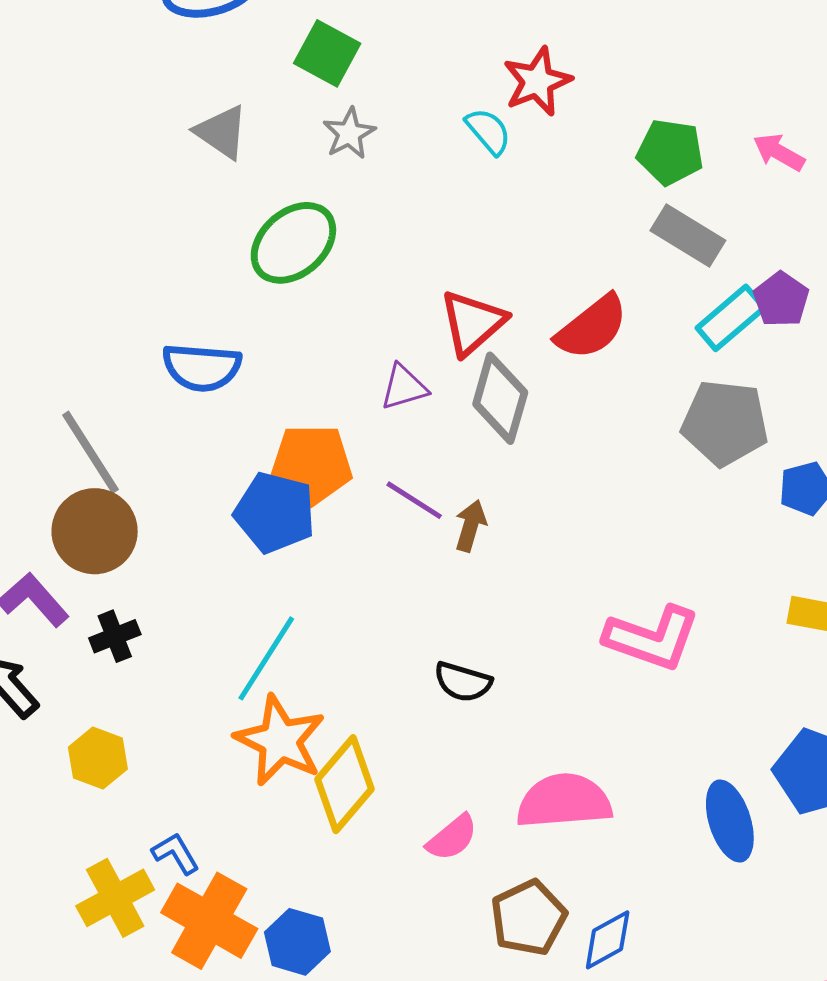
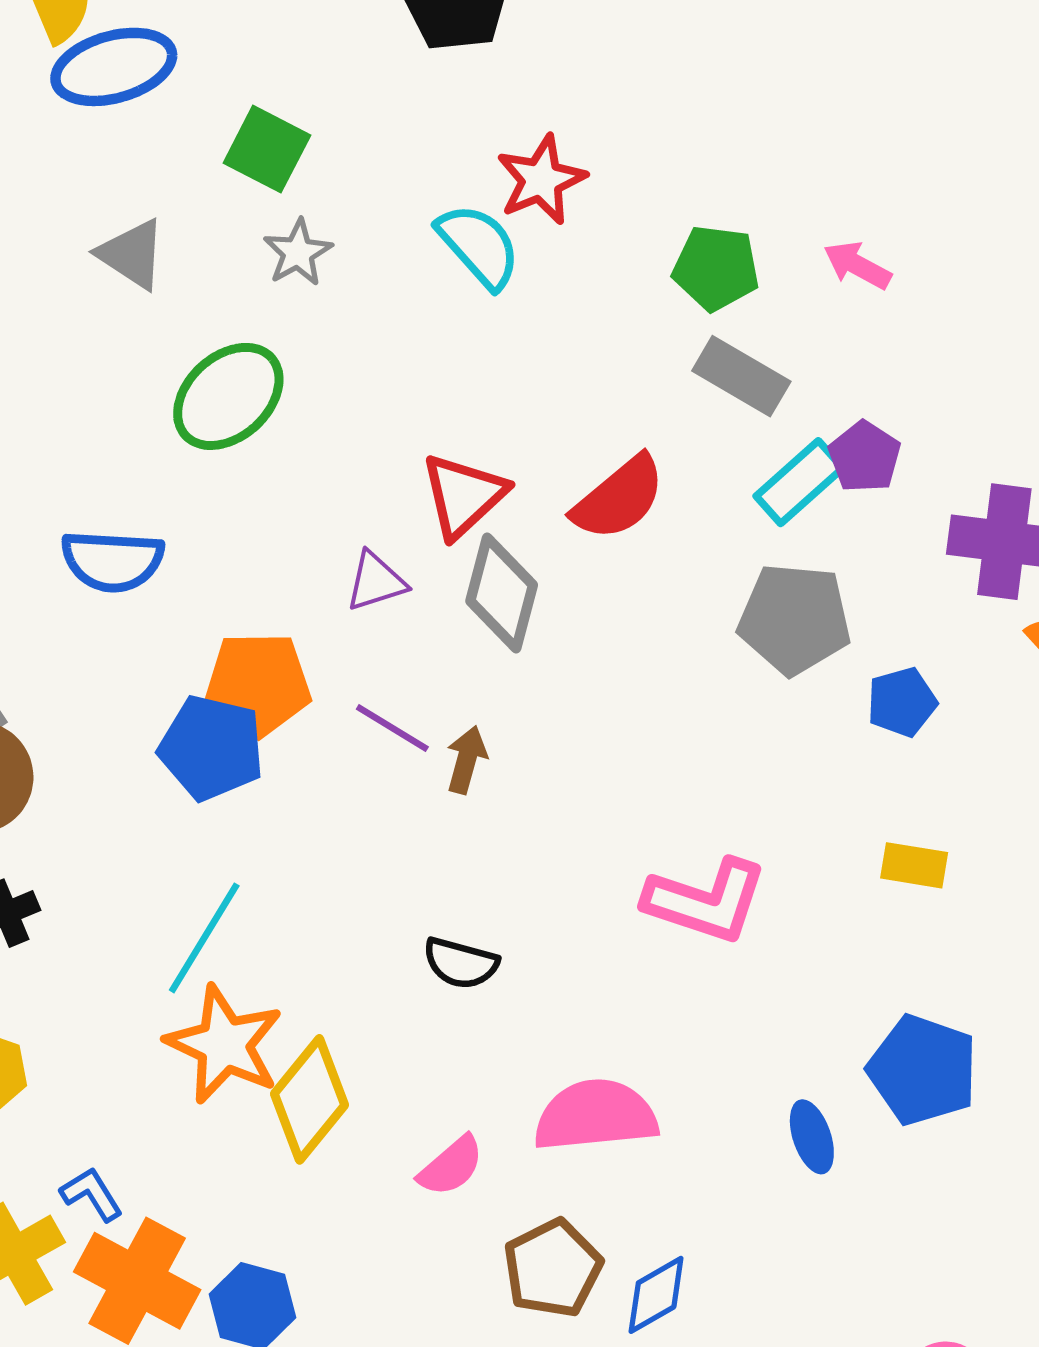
cyan semicircle: (488, 131) -> (479, 246), size x1.4
blue ellipse: (730, 821) -> (812, 1137), size x0.7

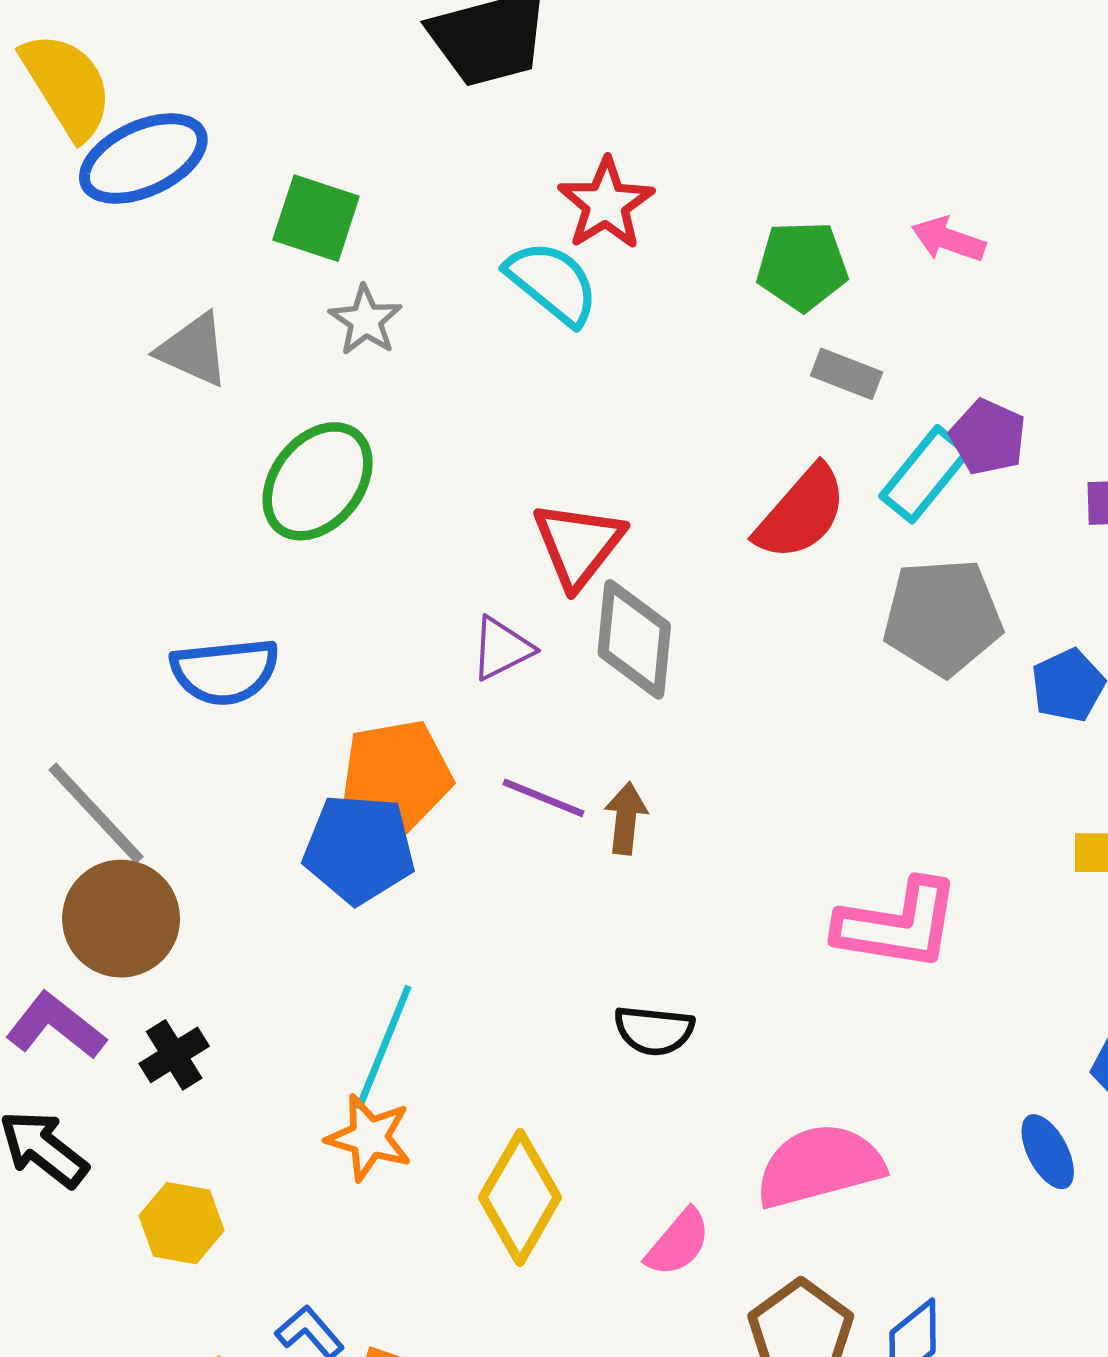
gray rectangle: (741, 376) -> (847, 374), size x0.7
red semicircle: (619, 498) -> (801, 513), moved
orange star: (224, 1044) -> (369, 1138), moved, size x0.7

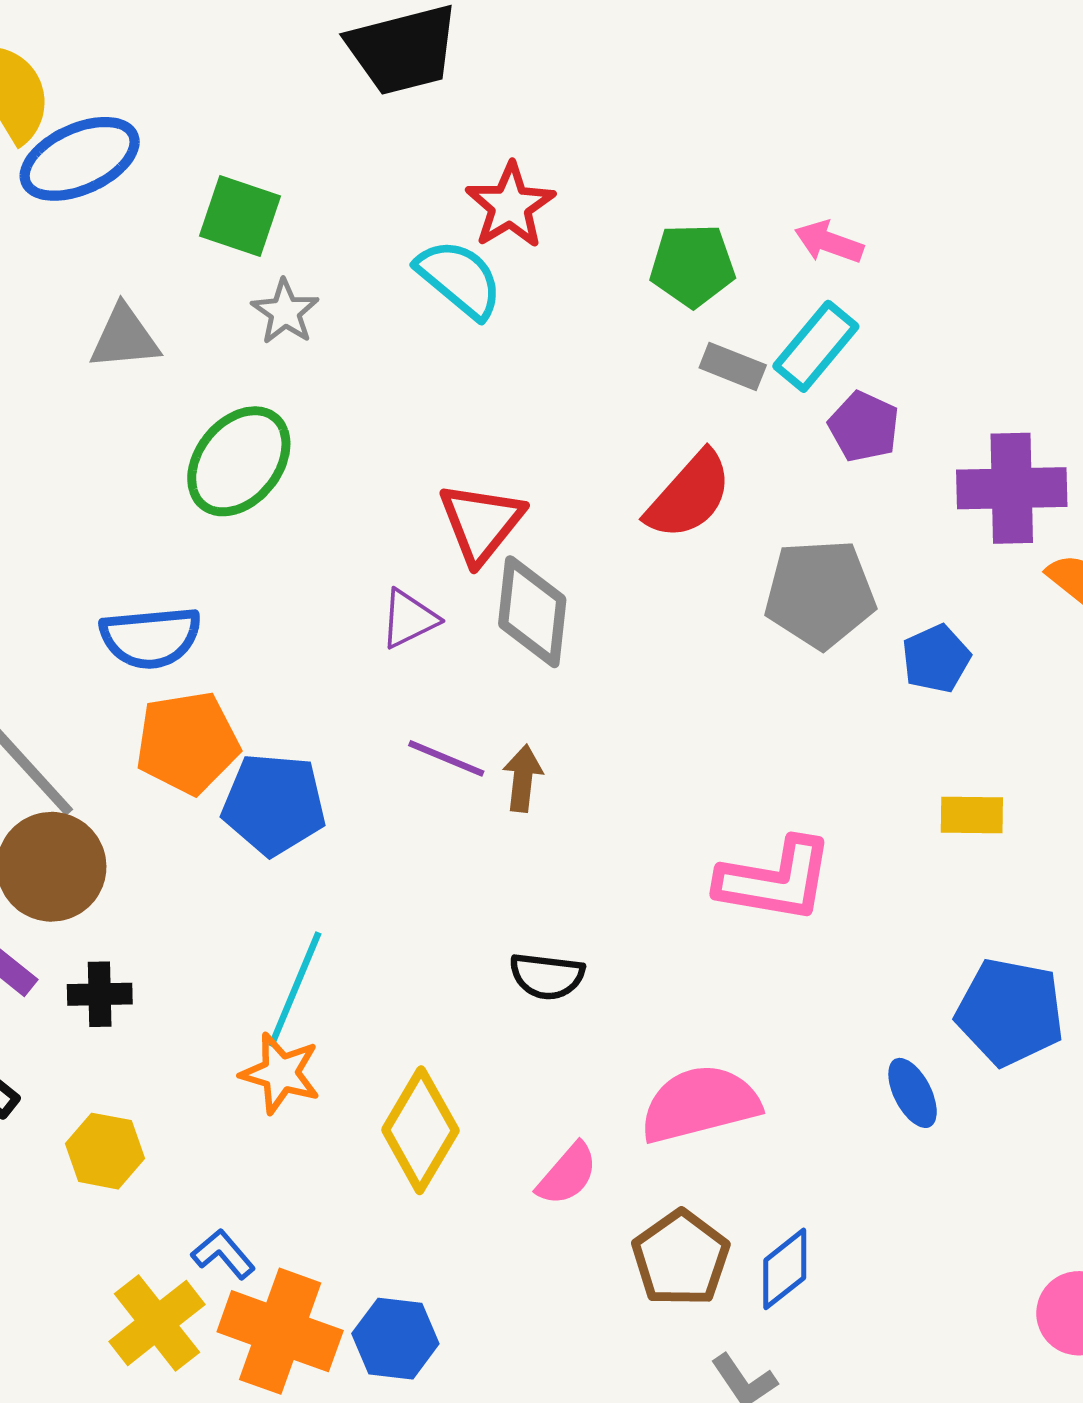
gray triangle: (193, 350) -> (124, 338), turned -30
cyan rectangle: (925, 474) -> (816, 346), moved
orange pentagon: (397, 775) -> (187, 743), moved
black cross: (174, 1055) -> (100, 994), turned 30

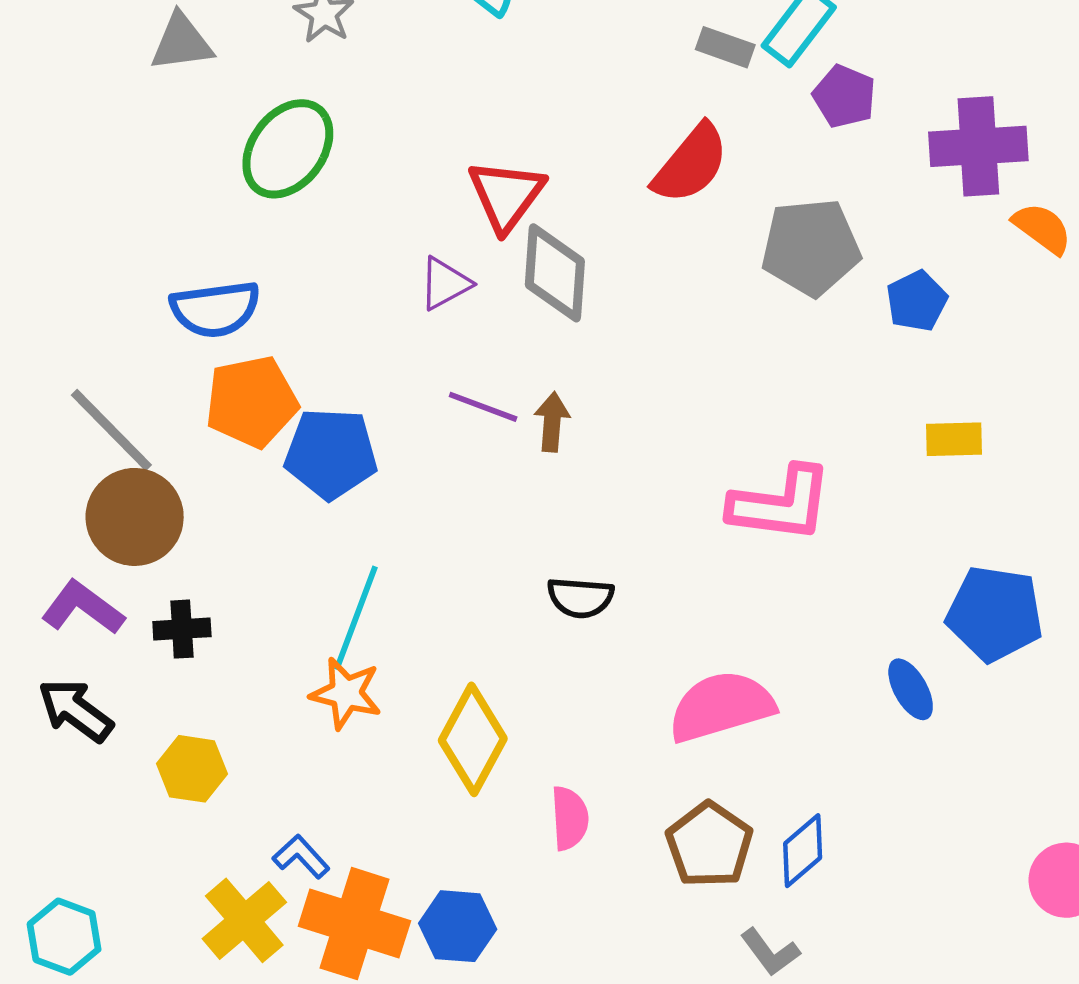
pink semicircle: (567, 1174) -> (570, 818), moved, turned -42

